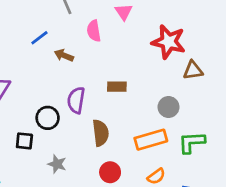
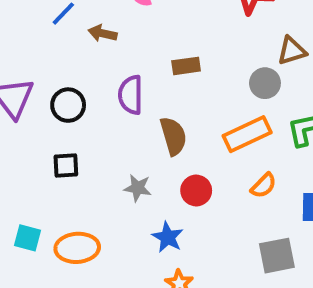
brown triangle: (193, 70) -> (292, 51), moved
black circle: (48, 118) -> (68, 105), moved
gray star: (57, 164) -> (138, 188), moved

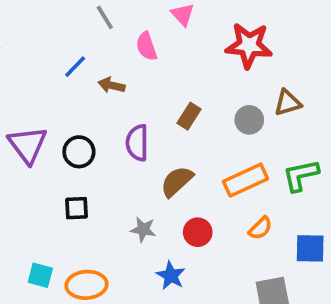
brown rectangle: (186, 66) -> (189, 116), turned -50
gray circle: (265, 83) -> (249, 120), moved
brown semicircle: (173, 136) -> (177, 181), turned -117

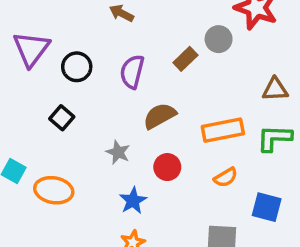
brown triangle: (288, 103) -> (275, 89), moved
gray circle: (249, 120) -> (219, 39), moved
black square: (76, 208) -> (62, 118), turned 30

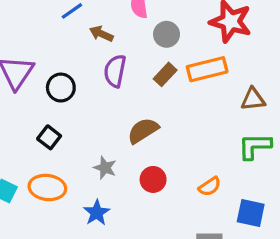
gray circle: (219, 39) -> (167, 34), moved
purple semicircle: (132, 72) -> (115, 71), moved
orange rectangle: (223, 130) -> (207, 69), moved
orange ellipse: (54, 190) -> (47, 187), moved
blue star: (133, 201) -> (97, 213), moved

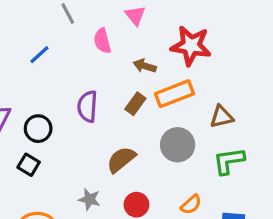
brown arrow: (101, 34) -> (145, 66), moved
gray circle: (167, 34) -> (178, 145), moved, size x1.4
black square: (49, 137) -> (29, 165), moved

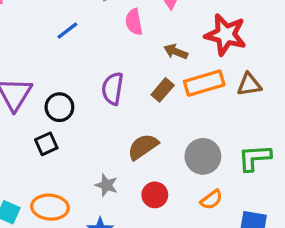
brown triangle: (222, 117) -> (249, 85), moved
gray circle: (178, 145) -> (203, 156), moved
black square: (29, 165) -> (46, 144), turned 30

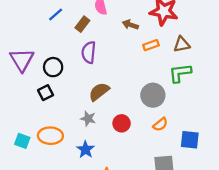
orange rectangle: (204, 83) -> (151, 45), size x0.6
brown rectangle: (163, 90) -> (82, 24), moved
brown semicircle: (143, 147) -> (99, 92), moved
green L-shape: (255, 158) -> (180, 73), moved

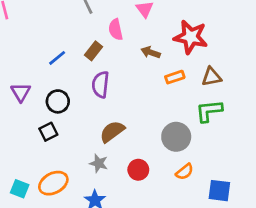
blue line: (56, 14) -> (57, 58), moved
purple triangle: (22, 60) -> (21, 92), size x0.7
orange ellipse: (50, 136) -> (53, 183), turned -30

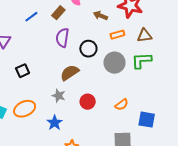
black circle: (58, 101) -> (88, 49), moved
gray circle: (176, 137) -> (115, 63), moved

